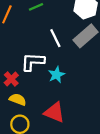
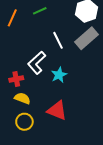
white L-shape: (33, 62) -> (37, 63), turned -45
red cross: (11, 79) -> (16, 79), turned 32

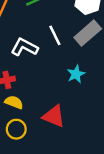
white L-shape: (37, 63) -> (24, 47), moved, turned 70
cyan star: (59, 75) -> (76, 74), moved

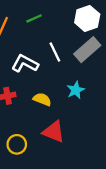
yellow semicircle: (14, 102) -> (42, 99), moved

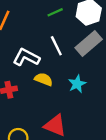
green line: (34, 18) -> (55, 12), moved
yellow semicircle: (42, 99) -> (44, 79), moved

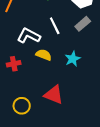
gray rectangle: (89, 43) -> (83, 24), size x0.7

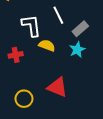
gray rectangle: (83, 24) -> (80, 29), moved
white L-shape: (29, 36) -> (31, 26), turned 55

